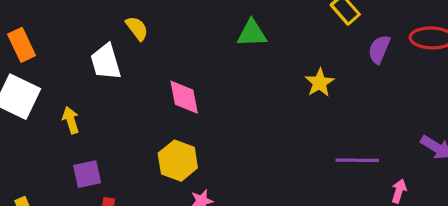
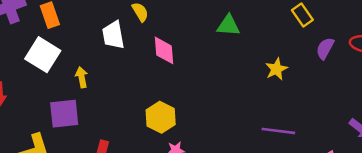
pink diamond: (184, 97) -> (164, 50), moved
purple line: (357, 160) -> (278, 131), moved
purple square: (87, 174) -> (64, 114), moved, size x1.4

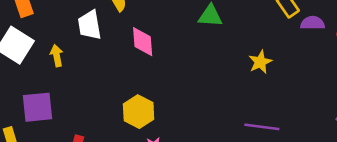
purple semicircle: (325, 48) -> (313, 23), moved, turned 60
yellow arrow: (82, 77) -> (57, 56), moved

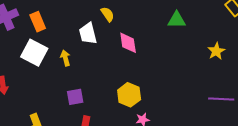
purple square: (37, 107) -> (75, 97), moved, size x0.7

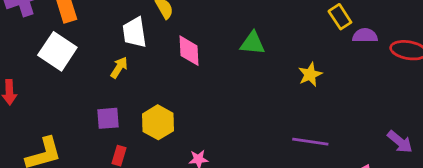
green triangle: (177, 20) -> (253, 43), moved
yellow arrow: (65, 58) -> (119, 67), moved, turned 42
yellow hexagon: (129, 95) -> (158, 122), moved

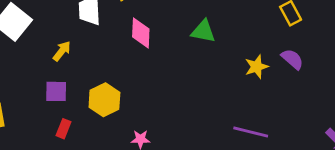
purple semicircle: (365, 36) -> (292, 59), moved, turned 35
yellow arrow: (119, 67) -> (62, 51), moved

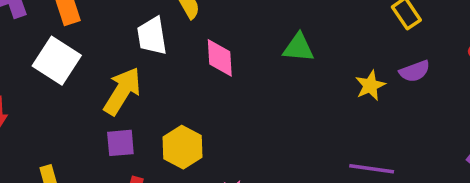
yellow arrow: (62, 51) -> (122, 91), size x1.8
purple semicircle: (292, 59) -> (415, 71), turned 125

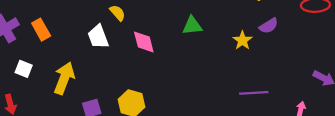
white square: (57, 61) -> (24, 69), moved, size x0.6
yellow arrow: (122, 91) -> (64, 78), moved

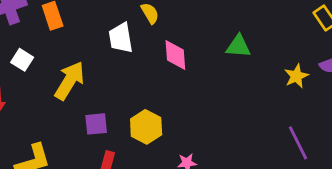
purple line: (254, 93) -> (298, 143), turned 56

